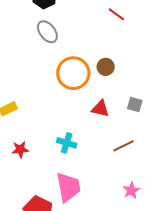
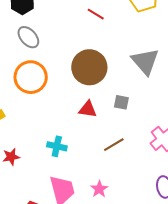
brown circle: (106, 67) -> (89, 67), size x2.0
orange circle: (73, 73) -> (31, 77), moved
pink star: (131, 190) -> (99, 189), moved

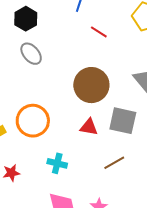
orange circle: (31, 77) -> (33, 121), moved
gray square: (121, 102) -> (123, 121), size x1.8

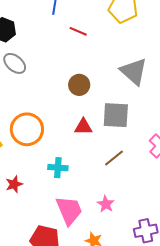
brown circle: (91, 85) -> (79, 85), size x0.6

